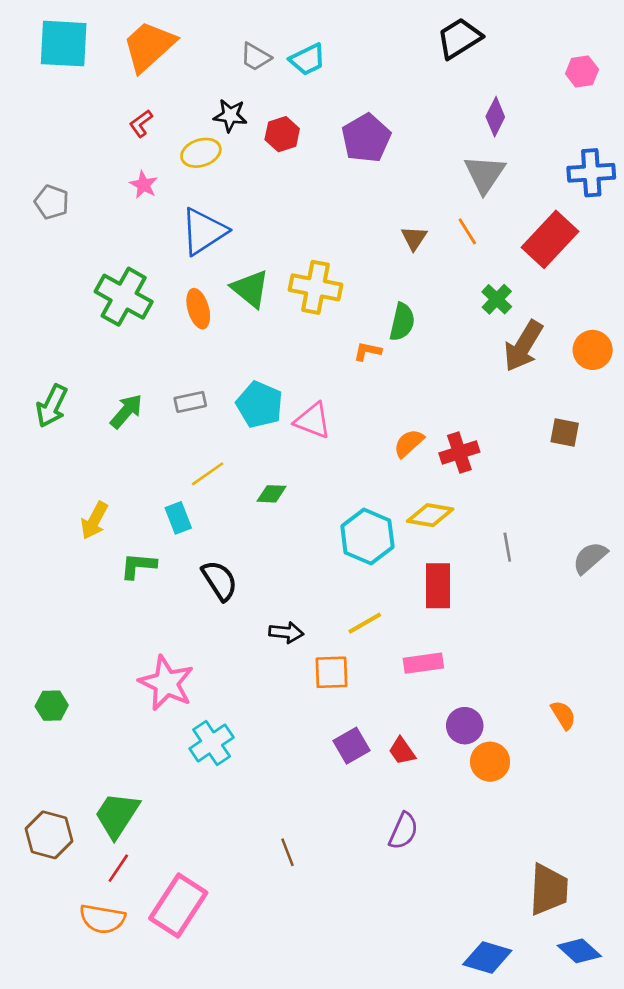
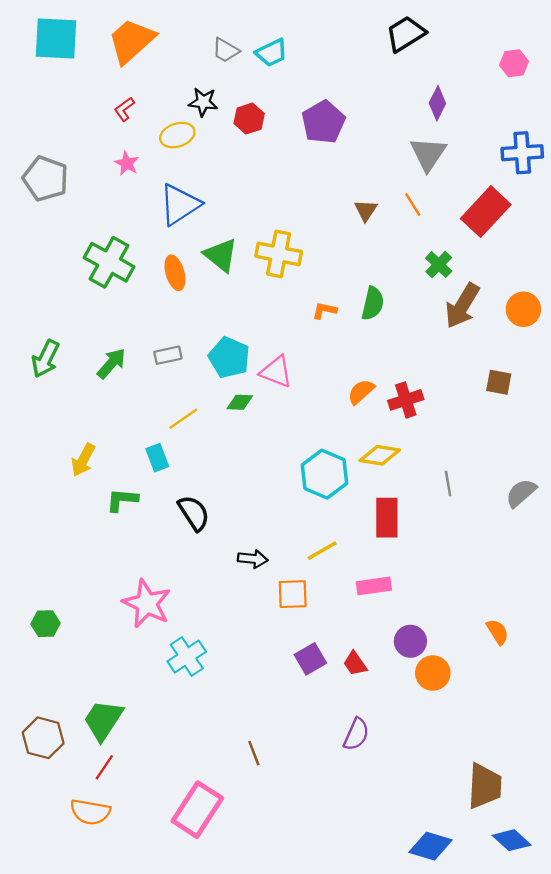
gray pentagon: (52, 202) -> (45, 179), size x1.5
green semicircle: (402, 322) -> (373, 303), moved
green diamond: (272, 494) -> (240, 402), moved
pink rectangle: (178, 906) -> (197, 810), moved

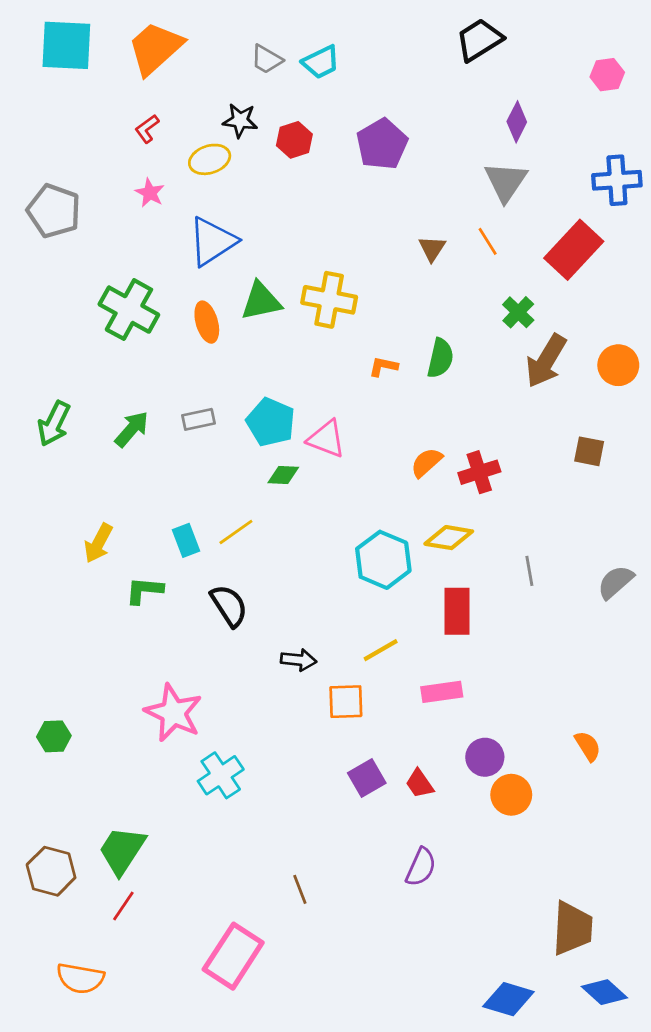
green triangle: (221, 255) -> (261, 301), turned -51
yellow line: (183, 419) -> (236, 532), moved
orange semicircle: (90, 812) -> (80, 978), moved

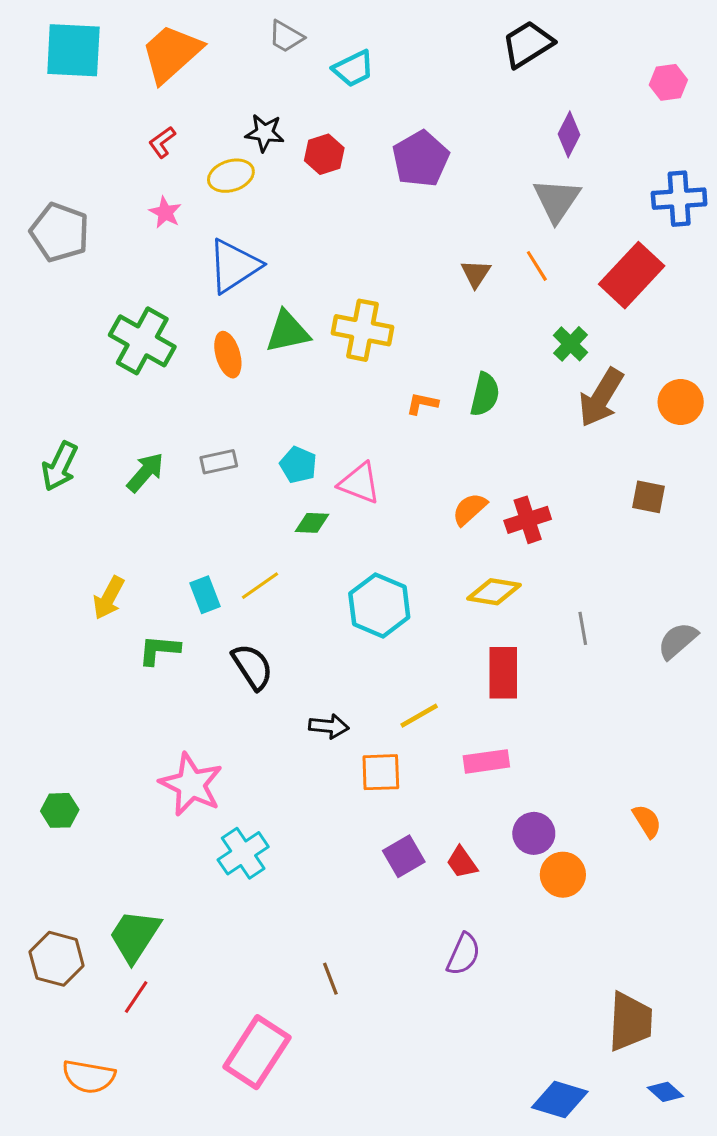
gray trapezoid: (267, 59) -> (286, 36), moved
cyan pentagon: (271, 422) -> (298, 465), size x0.7
cyan hexagon: (383, 560) -> (379, 605), moved
blue diamond: (604, 992) -> (665, 1092), size x0.7

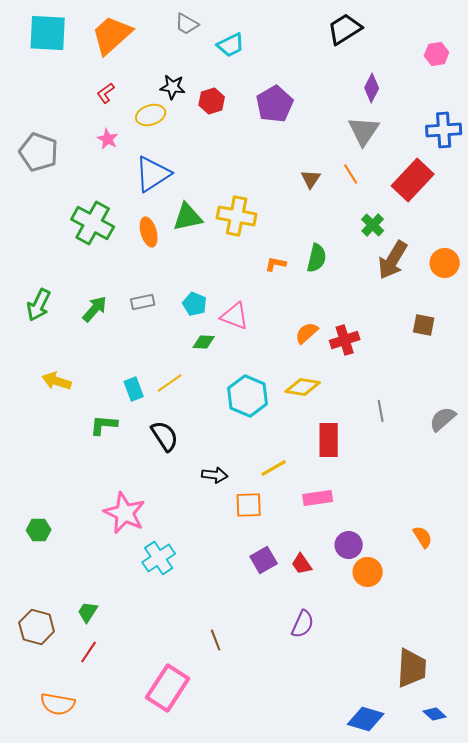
yellow diamond: (494, 592) -> (303, 387), moved
yellow arrow: (109, 598) -> (57, 381), moved, turned 80
green trapezoid: (135, 936) -> (88, 612), size x0.6

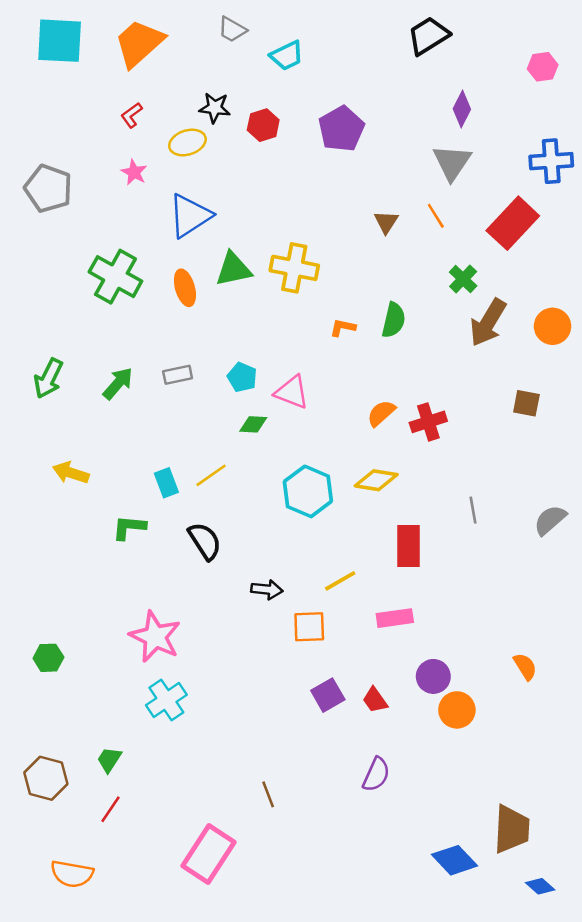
cyan cross: (159, 558) -> (166, 700), moved
blue diamond: (366, 719) -> (454, 860), moved, turned 30

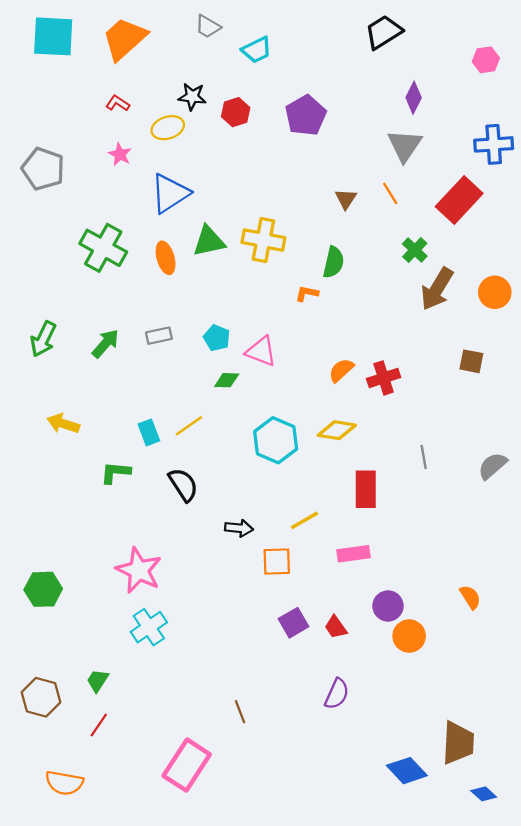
red L-shape: (132, 115) -> (118, 103), turned 70
green semicircle: (394, 320) -> (333, 262), moved
green hexagon: (48, 658) -> (43, 589), size x1.4

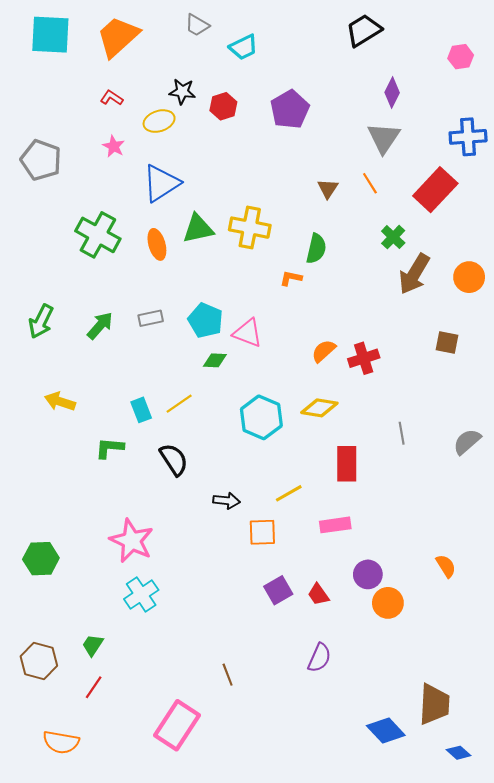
cyan pentagon: (217, 338) -> (205, 320), size x1.4

